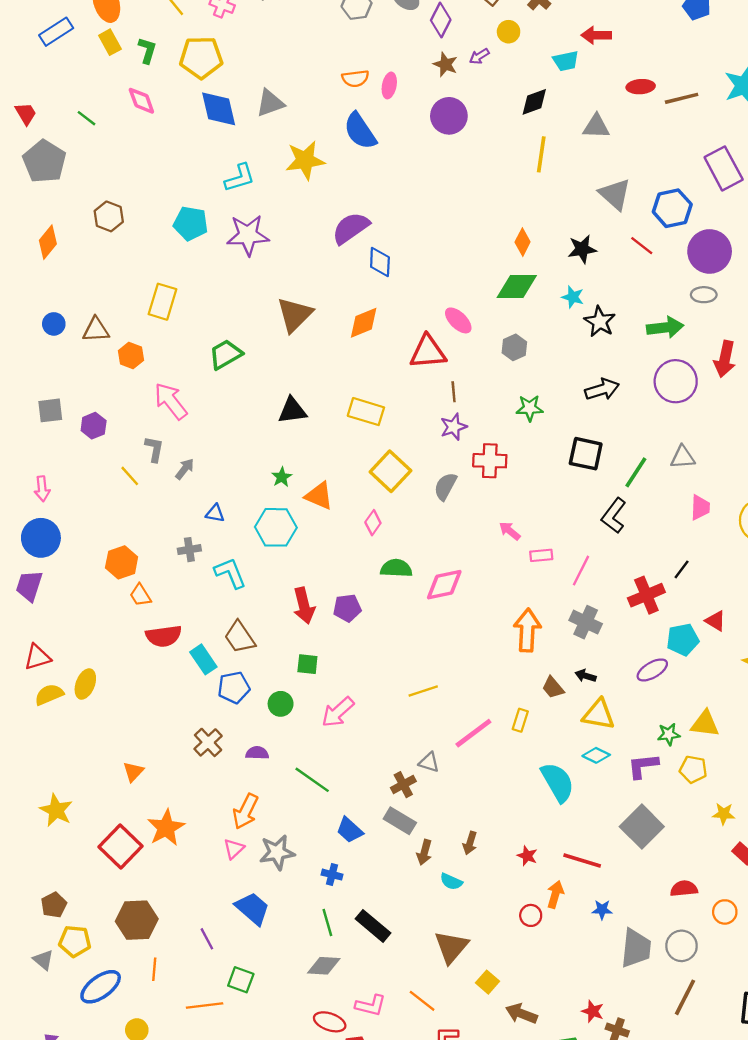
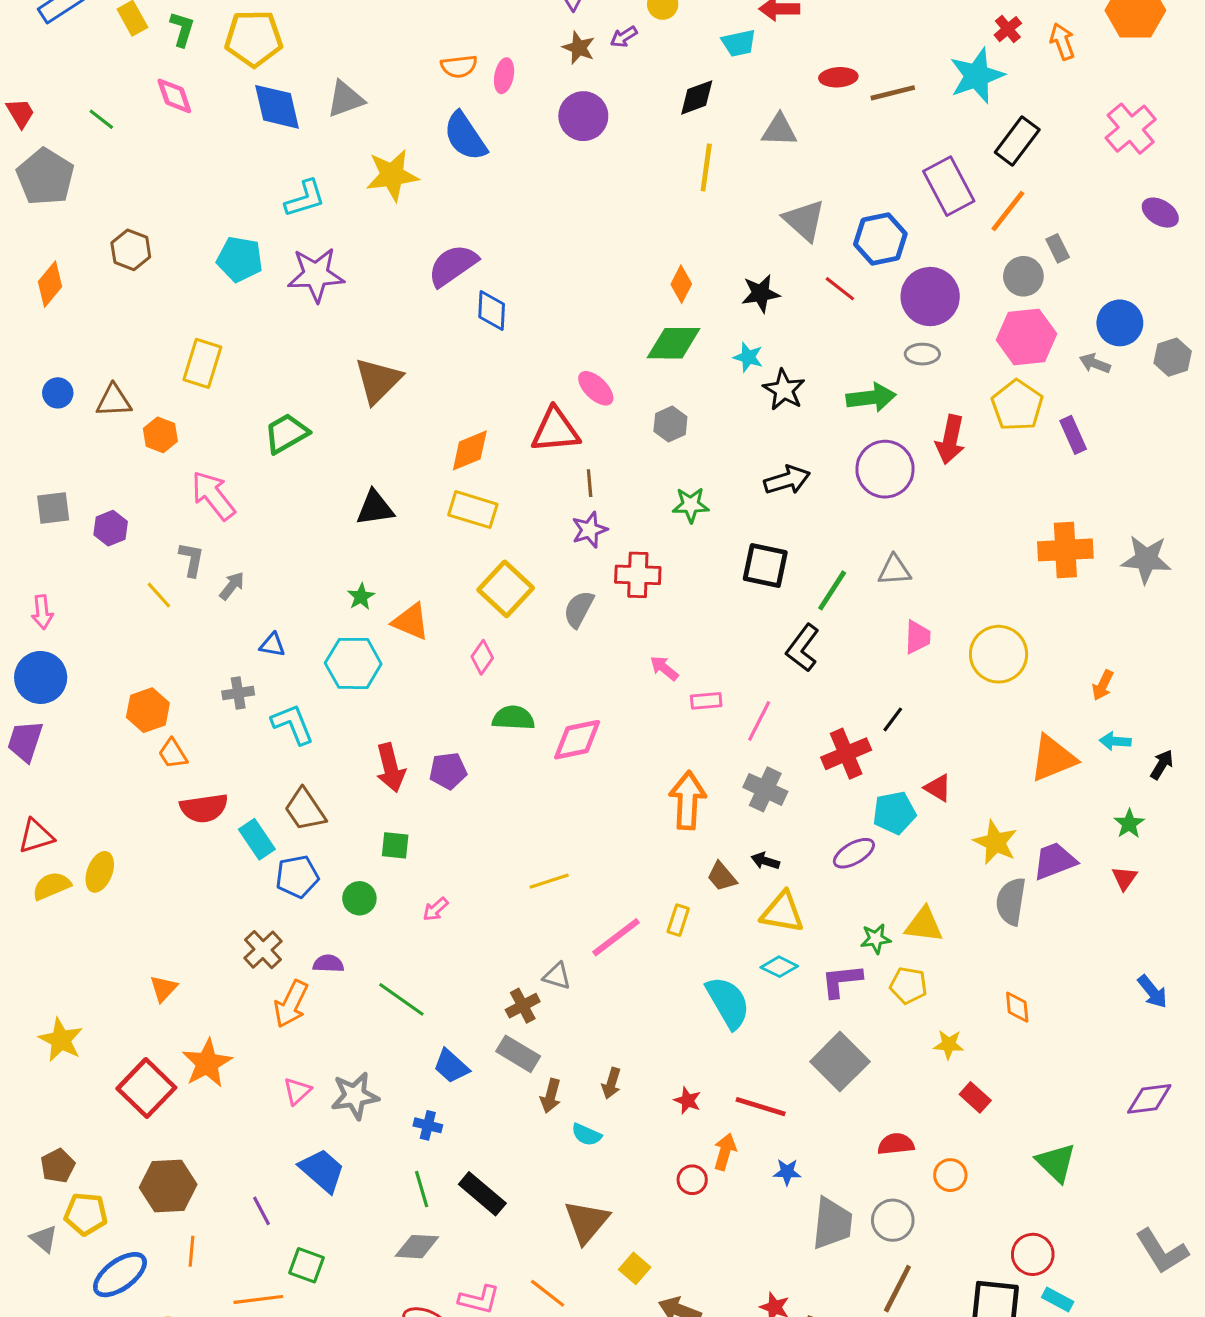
orange diamond: (364, 323) -> (470, 450), moved
pink arrow: (338, 712) -> (436, 909), size x0.6
orange arrow: (245, 811) -> (291, 1004), moved

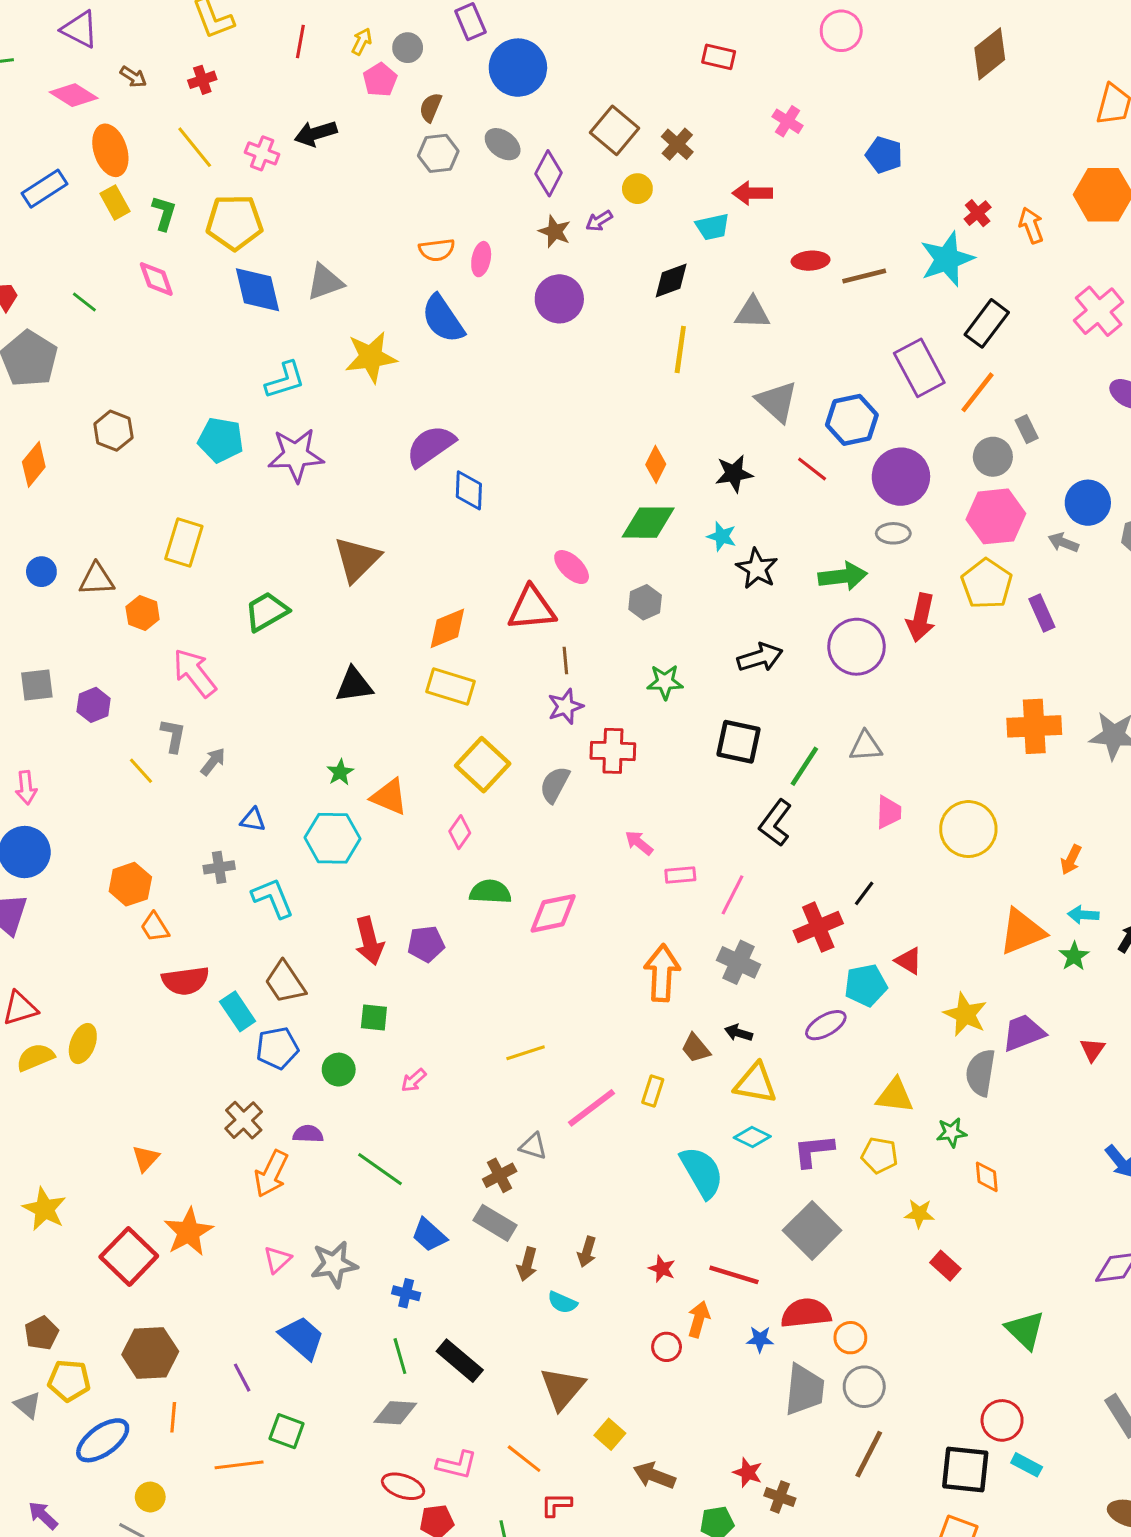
green star: (1129, 824) -> (1074, 956), moved
green star: (876, 939) -> (951, 1132), moved
red semicircle: (896, 1144) -> (806, 1313), moved, size x1.4
orange circle: (950, 1175) -> (850, 1338), moved

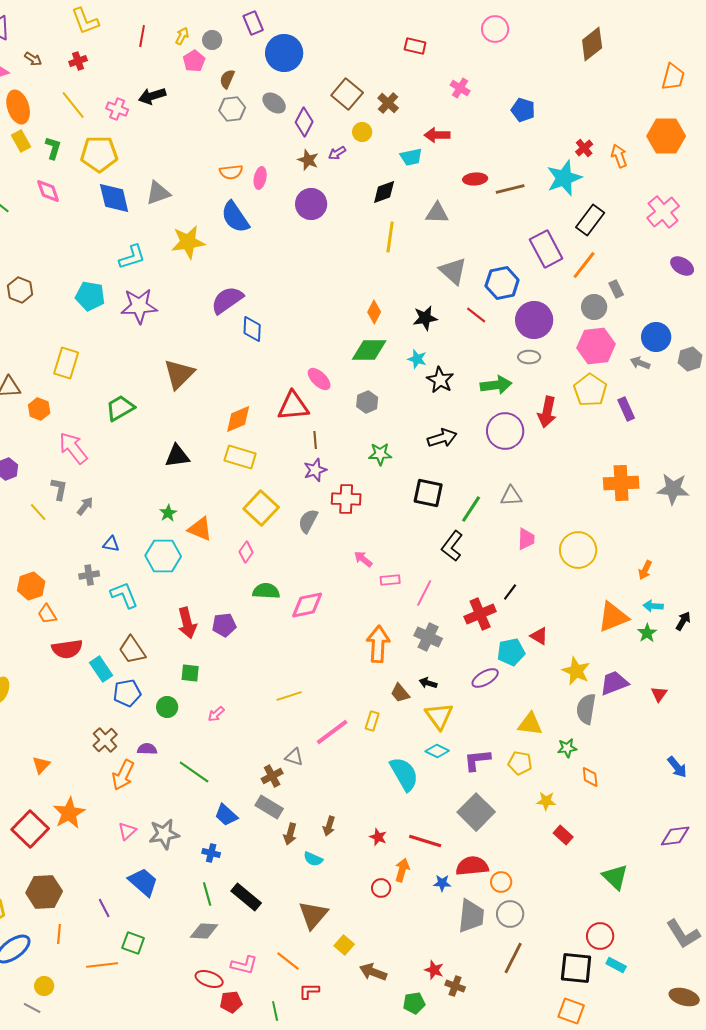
yellow triangle: (755, 1083) -> (439, 716), turned 44

